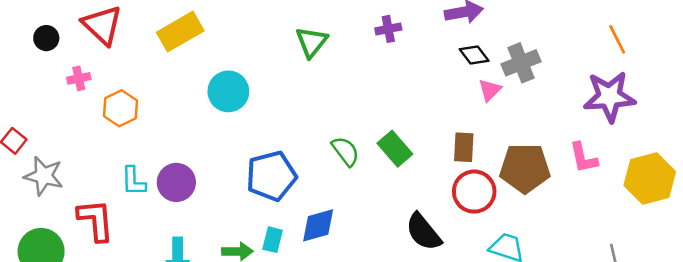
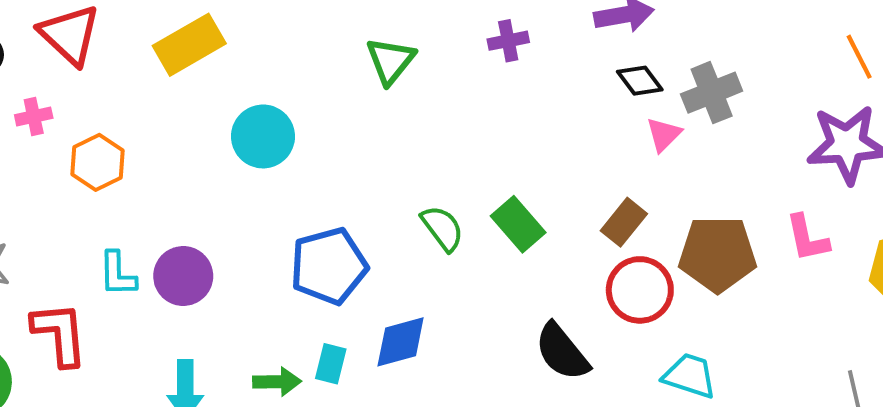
brown rectangle: (464, 147) -> (624, 222), turned 36

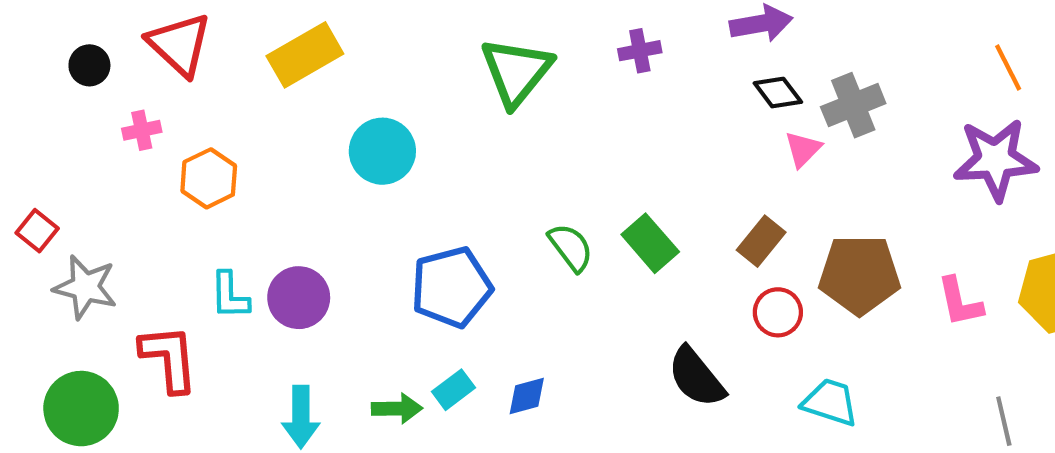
green triangle: (391, 61) -> (516, 72), size x1.4
pink L-shape: (807, 238) -> (960, 302), moved
red circle: (640, 290) -> (778, 312), size x0.7
blue diamond: (401, 342) -> (527, 396), moved, size x0.7
cyan rectangle: (331, 364) -> (454, 390), turned 39

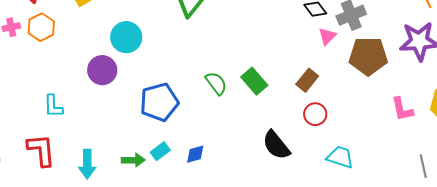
orange hexagon: (209, 178) -> (41, 27), moved
brown pentagon: (859, 275) -> (368, 56), moved
purple circle: (299, 298) -> (102, 70), moved
red L-shape: (169, 358) -> (41, 150), moved

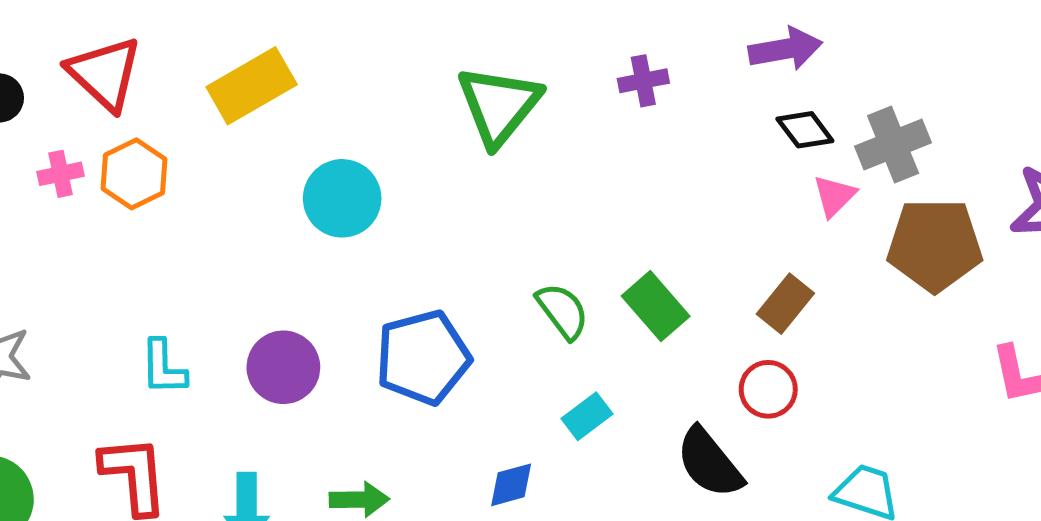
purple circle: (102, 70) -> (283, 367), moved
red circle: (315, 114) -> (768, 389), moved
cyan rectangle: (160, 151) -> (587, 416), moved

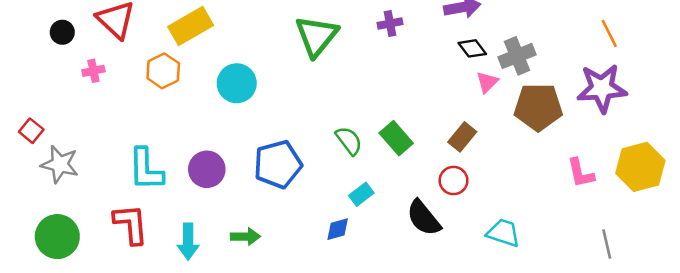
orange hexagon: (134, 174) -> (163, 71), moved
cyan L-shape: (163, 367) -> (146, 169), size x1.5
blue diamond: (511, 485) -> (338, 229), moved

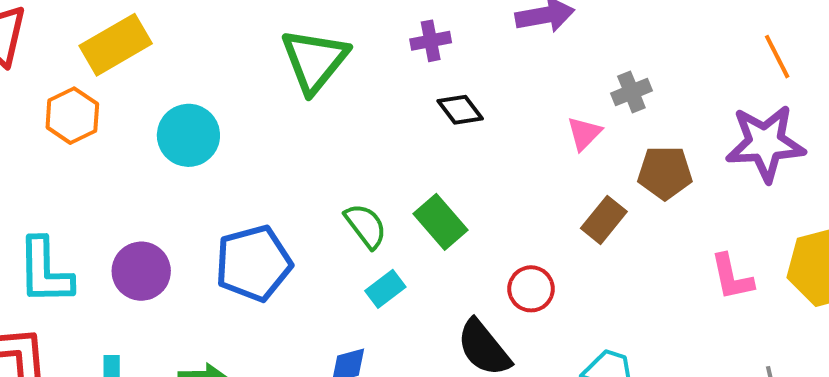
black diamond: (472, 48) -> (460, 110), moved
gray cross: (517, 56) -> (631, 92), size x0.7
brown pentagon: (538, 107) -> (665, 173), size x0.7
brown rectangle: (462, 137) -> (604, 220), moved
cyan rectangle: (361, 194) -> (385, 289), moved

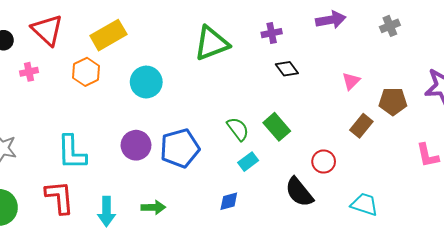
green triangle: (314, 60) -> (211, 43), turned 30
gray cross: (631, 92) -> (390, 26), moved
purple circle: (141, 271) -> (136, 145), moved

